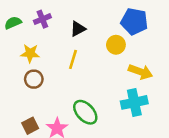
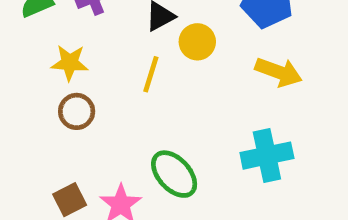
yellow circle: (116, 45) -> (197, 42), moved
yellow arrow: (140, 72) -> (279, 72), moved

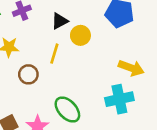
yellow arrow: (279, 72) -> (131, 68), moved
brown circle: (77, 111) -> (28, 74), moved

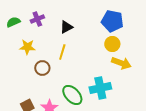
yellow circle: (80, 35) -> (112, 44), moved
cyan cross: (119, 99) -> (100, 88), moved

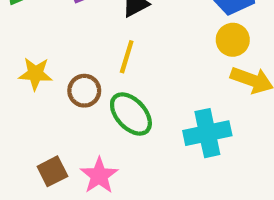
yellow star: (27, 47) -> (35, 74), moved
green ellipse: (72, 95) -> (131, 114), moved

